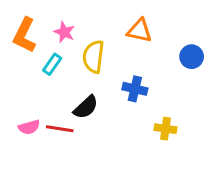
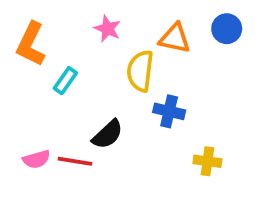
pink star: (64, 32) -> (108, 29), moved
yellow semicircle: (93, 57) -> (140, 71), moved
blue circle: (192, 57) -> (227, 29), moved

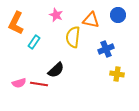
blue cross: (169, 111) -> (106, 49), moved, turned -35
yellow cross: (207, 161) -> (117, 74), moved

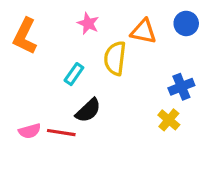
cyan rectangle: (34, 42) -> (74, 74), moved
blue cross: (106, 49) -> (181, 87), moved
yellow cross: (117, 74) -> (169, 120), moved, turned 32

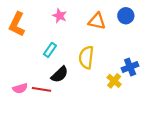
yellow semicircle: (115, 58) -> (86, 57), moved
blue cross: (181, 87) -> (130, 67), moved

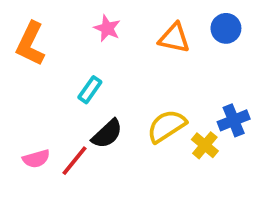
yellow semicircle: (86, 57) -> (167, 126), moved, turned 50
red line: (41, 89) -> (75, 161), turned -60

